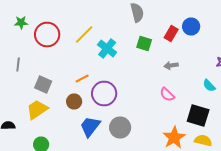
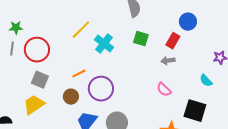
green star: (21, 22) -> (16, 28), moved
red circle: (47, 34) -> (37, 50), moved
red rectangle: (171, 34) -> (173, 41), moved
gray line: (18, 64) -> (12, 49), moved

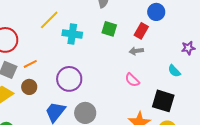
cyan cross: (104, 44) -> (72, 34), turned -30
orange line: (79, 74) -> (30, 64), moved
brown circle: (71, 97) -> (29, 87), moved

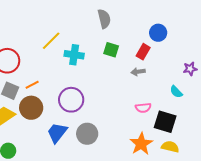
pink semicircle: (132, 80) -> (143, 108), moved, turned -49
brown circle: (29, 87) -> (31, 108), size x1.5

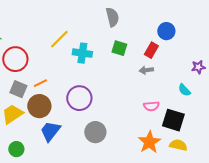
blue trapezoid: (57, 133) -> (50, 131), moved

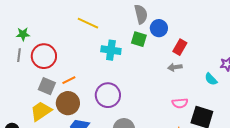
blue circle: (166, 31) -> (159, 28), moved
yellow line: (59, 39) -> (88, 23), moved, turned 70
green square: (119, 48) -> (139, 39), moved
cyan semicircle: (184, 90) -> (211, 79), moved

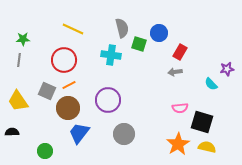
gray semicircle: (141, 14) -> (122, 28), moved
yellow line: (88, 23) -> (73, 29), moved
red circle: (44, 56) -> (64, 60), moved
yellow trapezoid: (41, 111) -> (18, 101), moved, turned -90

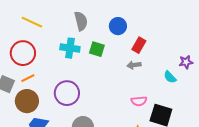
green square: (139, 44) -> (97, 49), moved

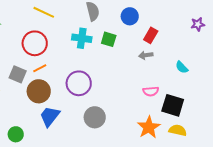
purple star: (186, 62) -> (198, 24), moved

